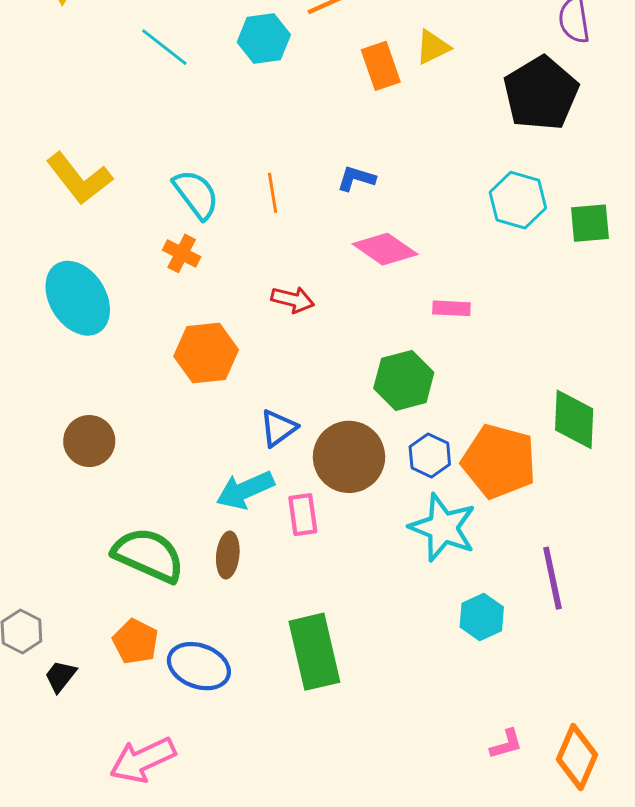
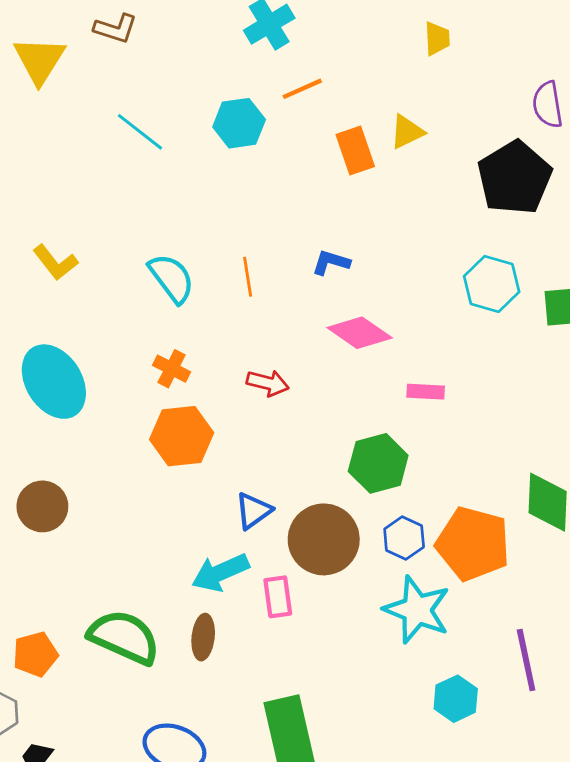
yellow L-shape: (79, 178) -> (55, 262), size x0.7
orange cross: (182, 253) -> (172, 369), moved
brown circle: (89, 441) -> (42, 506), moved
orange pentagon: (135, 642) -> (35, 654), moved, turned 30

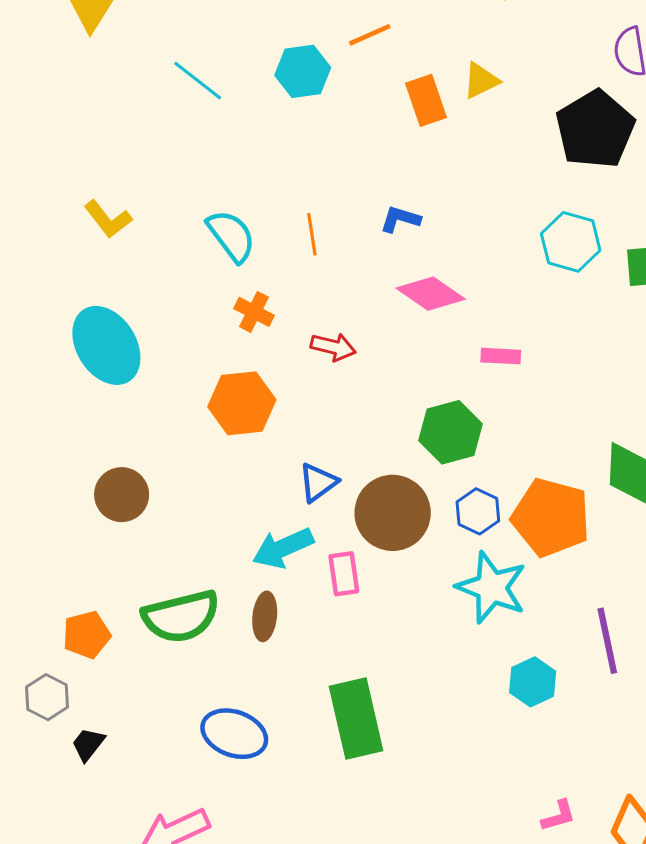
orange cross: (172, 369) -> (254, 312), moved
brown circle: (42, 506) -> (122, 495), moved
green semicircle: (124, 637) -> (181, 616), turned 142

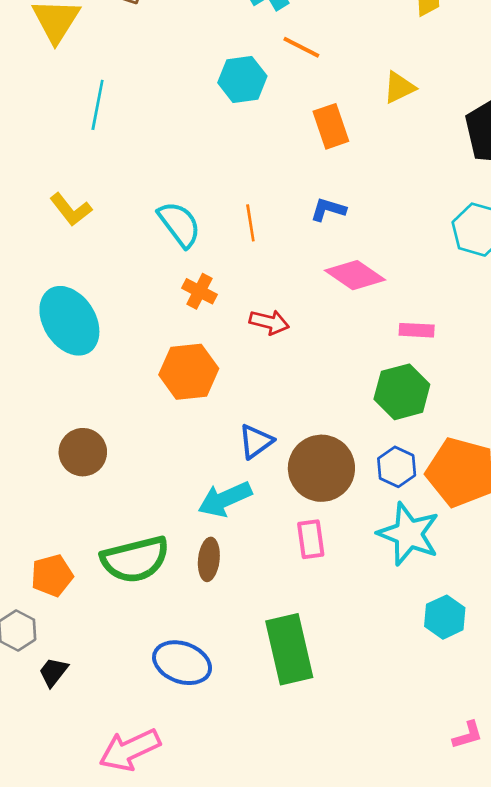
orange line: (370, 35) -> (301, 47), turned 51
cyan line: (198, 81) -> (98, 105), moved, turned 63
orange rectangle: (426, 100) -> (331, 126), moved
green hexagon: (450, 432) -> (402, 392), moved
pink rectangle: (344, 574) -> (311, 539), moved

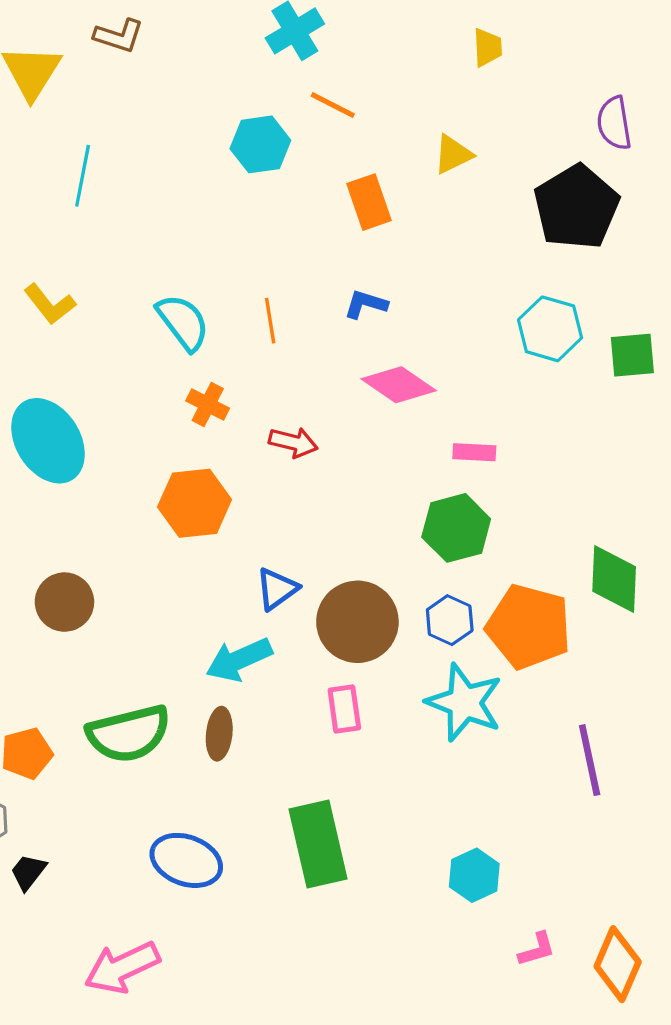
cyan hexagon: (445, 617) -> (474, 875), moved

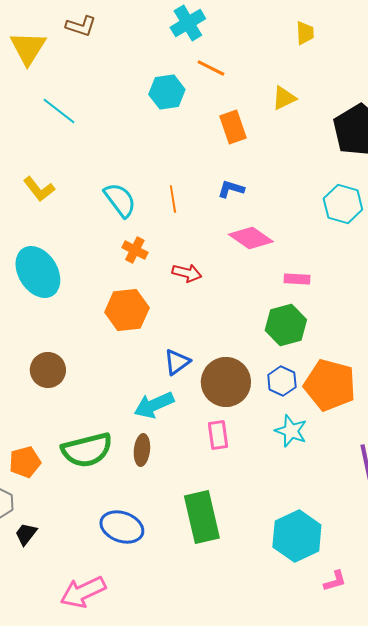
cyan line: (83, 176) -> (59, 111), turned -63
cyan star: (464, 702) -> (291, 431), size x0.7
cyan hexagon: (474, 875) -> (297, 536), size x1.6

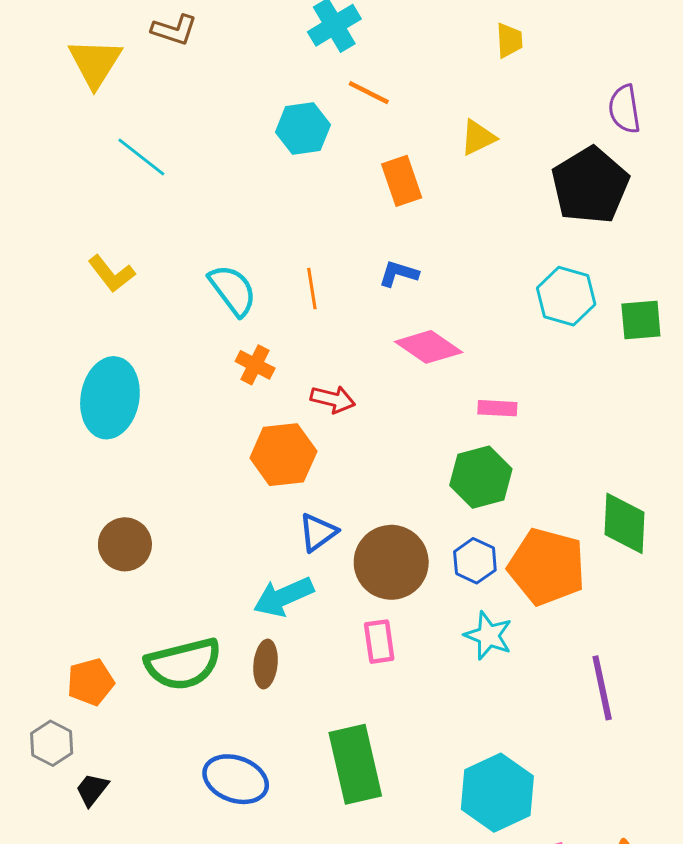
cyan ellipse: (38, 272) -> (110, 398), turned 42
orange hexagon: (127, 310) -> (283, 455), moved

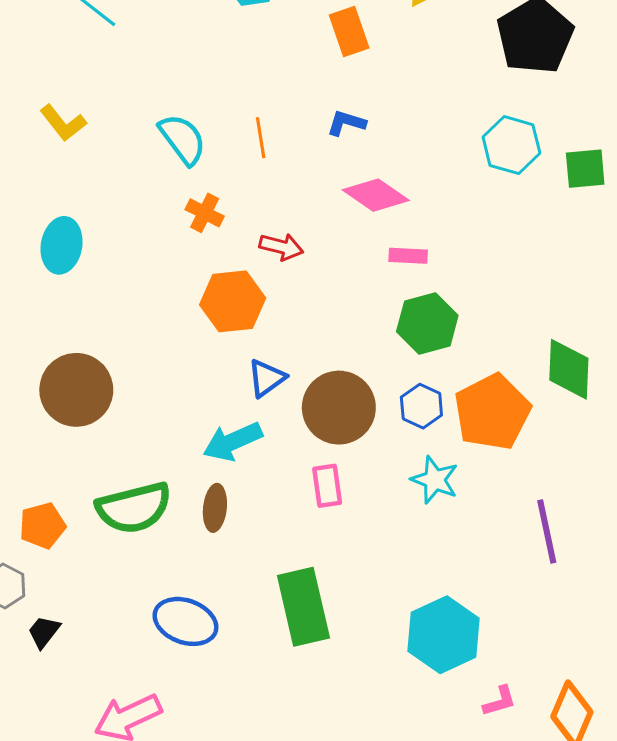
cyan ellipse: (110, 398) -> (62, 245), size x0.7
pink rectangle: (497, 408) -> (408, 256), moved
brown circle: (125, 544) -> (76, 390), size x1.4
orange pentagon: (547, 567) -> (492, 412), turned 30

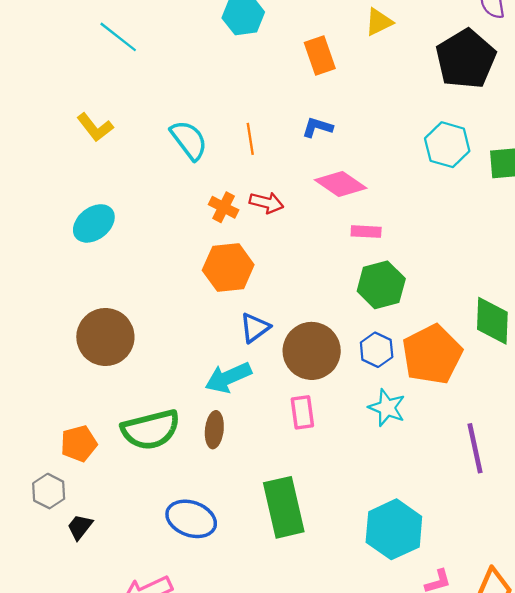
orange cross: (205, 213) -> (224, 207), moved
cyan ellipse: (62, 245) -> (94, 223), turned 42
red arrow: (281, 247) -> (266, 203), moved

